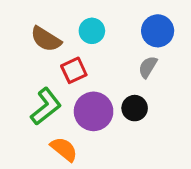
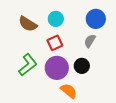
red square: (74, 70) -> (55, 43), moved
orange semicircle: (64, 149) -> (69, 91), moved

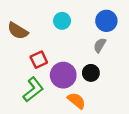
brown semicircle: (28, 24) -> (18, 31), moved
red square: (55, 43) -> (39, 60), moved
green L-shape: (28, 65) -> (33, 90), moved

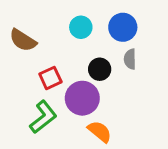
blue circle: (106, 21) -> (123, 27), moved
gray semicircle: (100, 45) -> (130, 59), turned -32
black circle: (91, 73) -> (100, 69), moved

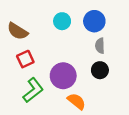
black circle: (100, 69) -> (100, 70), moved
red square: (50, 78) -> (25, 59), moved

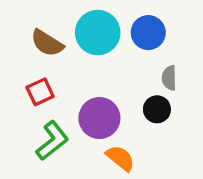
cyan circle: (62, 21) -> (98, 33), size x1.6
brown semicircle: (18, 31) -> (47, 43), moved
gray semicircle: (100, 46) -> (169, 78), moved

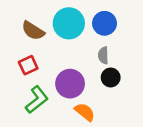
gray semicircle: (169, 78) -> (103, 55), moved

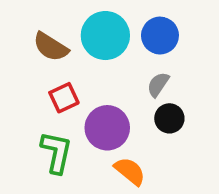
gray semicircle: (103, 55) -> (158, 84), turned 35
red square: (28, 65) -> (64, 98), moved
green L-shape: (37, 100) -> (56, 152), turned -40

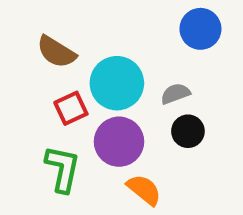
cyan circle: (105, 36) -> (117, 83), moved
blue circle: (160, 36) -> (200, 29), moved
gray semicircle: (158, 84) -> (175, 94), turned 36

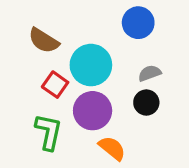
blue circle: (200, 29) -> (138, 23), moved
gray semicircle: (175, 94) -> (150, 73), moved
red square: (71, 108) -> (55, 85), turned -30

